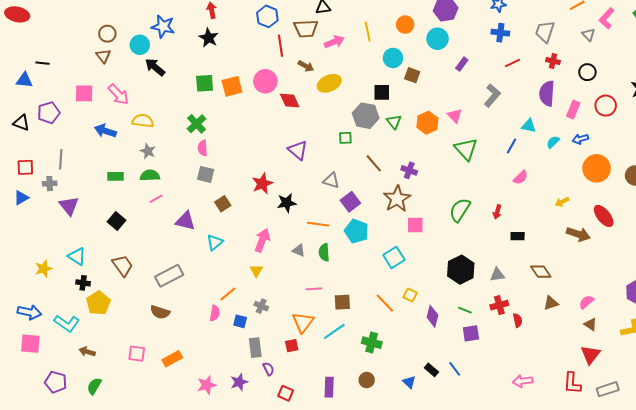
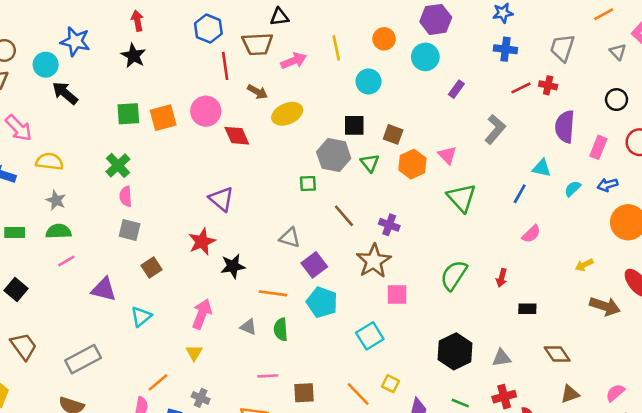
red cross: (553, 61) -> (548, 85), moved
brown square: (412, 75) -> (393, 134), moved
purple triangle: (298, 150) -> (221, 199), moved

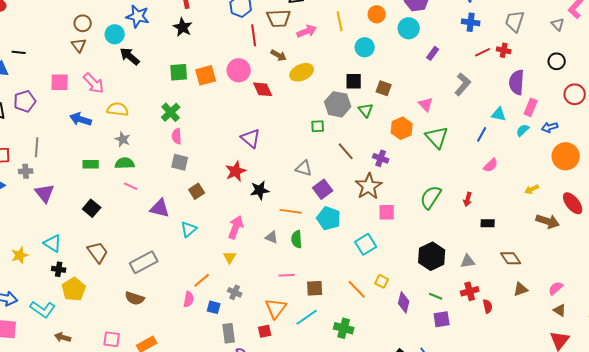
pink rectangle: (598, 147) -> (531, 107), moved
orange hexagon: (412, 164) -> (402, 128), moved
pink line: (66, 261) -> (131, 186), turned 56

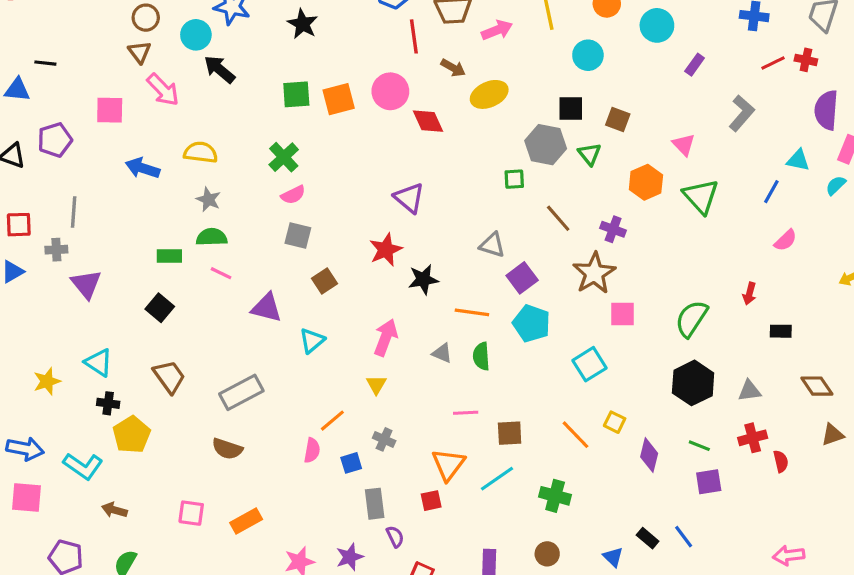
pink arrow: (94, 83) -> (163, 90), moved
pink semicircle: (177, 136) -> (293, 195), turned -112
green rectangle: (91, 164) -> (169, 256), moved
green semicircle: (431, 197) -> (691, 319), moved
blue square: (214, 307) -> (351, 463), turned -32

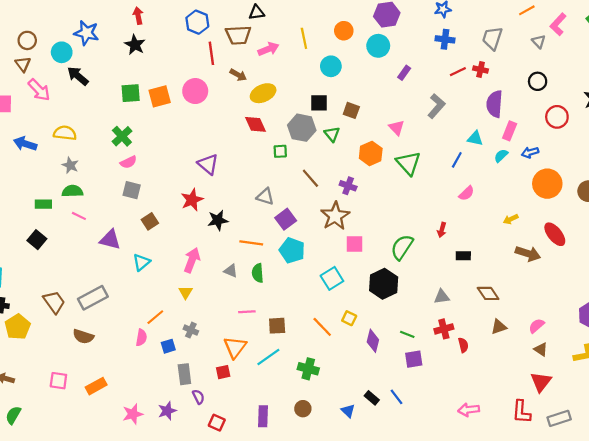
red diamond: (428, 121) -> (255, 124), moved
brown trapezoid: (169, 377) -> (54, 302), moved
black hexagon: (693, 383) -> (384, 284), moved

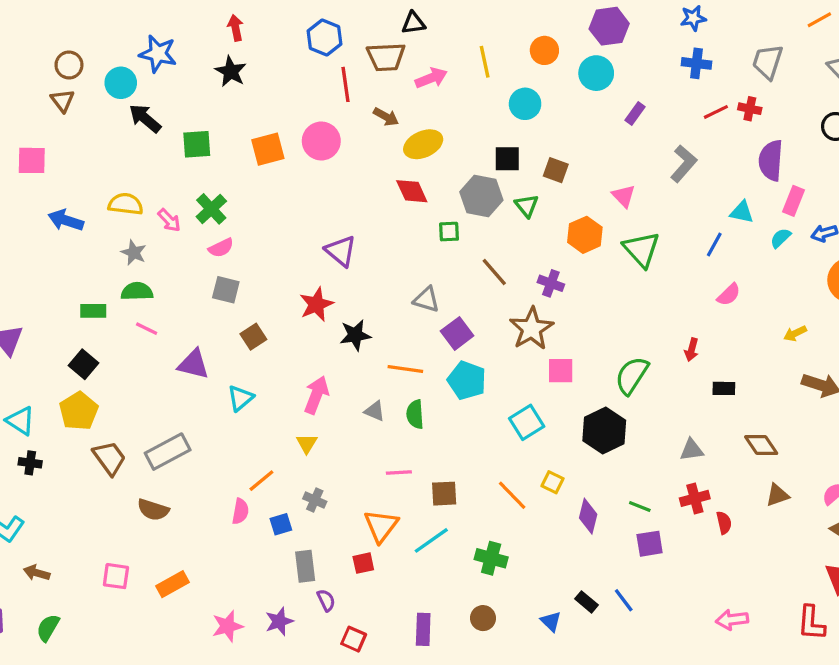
pink arrow: (39, 90) -> (169, 220), moved, size x0.7
green square: (131, 93) -> (197, 144), moved
yellow pentagon: (18, 327) -> (79, 411), moved

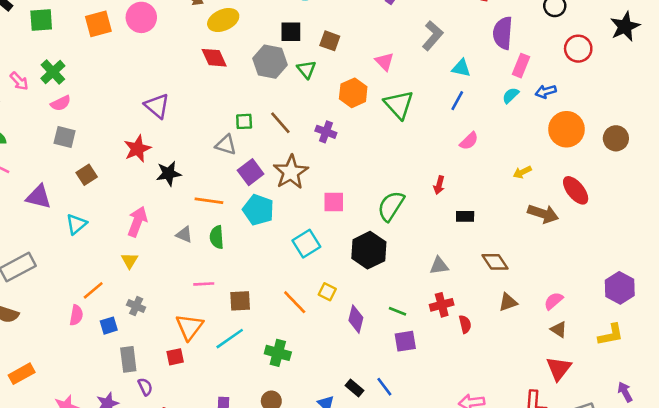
cyan triangle: (742, 212) -> (461, 68), moved
green square: (449, 232) -> (244, 121), moved
brown star: (532, 329) -> (291, 172), moved

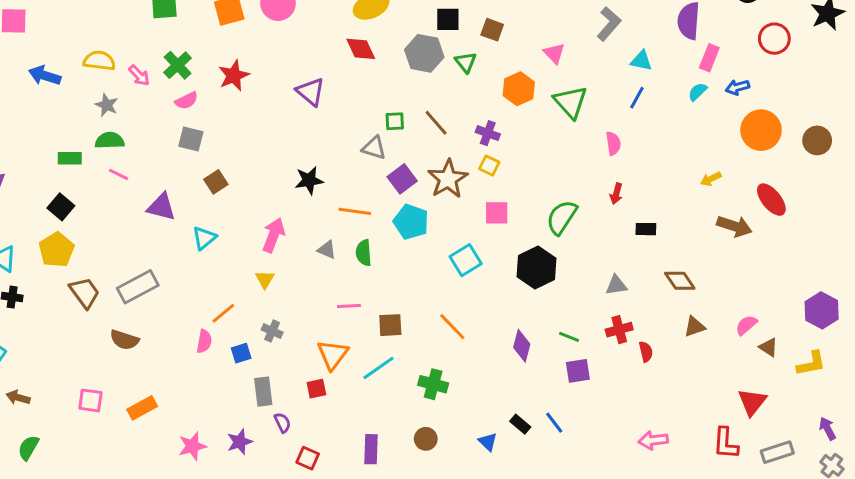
purple triangle: (157, 106) -> (311, 92), moved
pink semicircle: (469, 141) -> (613, 143), moved, turned -54
red star: (137, 149) -> (234, 75), moved
yellow square: (327, 292) -> (489, 166), moved
brown triangle: (559, 329) -> (768, 347), moved

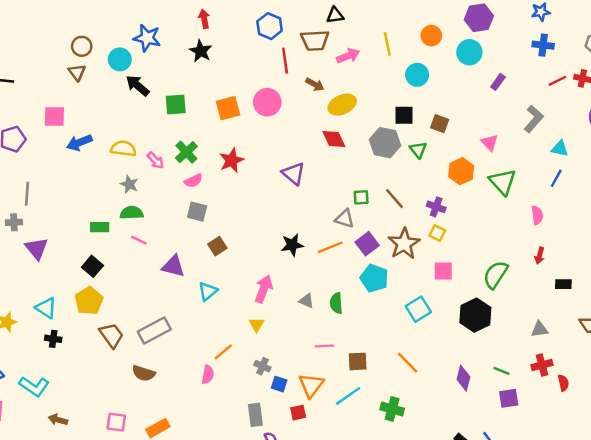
blue arrow: (45, 75) -> (79, 143), moved, turned -40
orange line: (355, 211) -> (330, 247), moved, turned -30
blue square: (241, 353) -> (279, 384), moved, turned 35

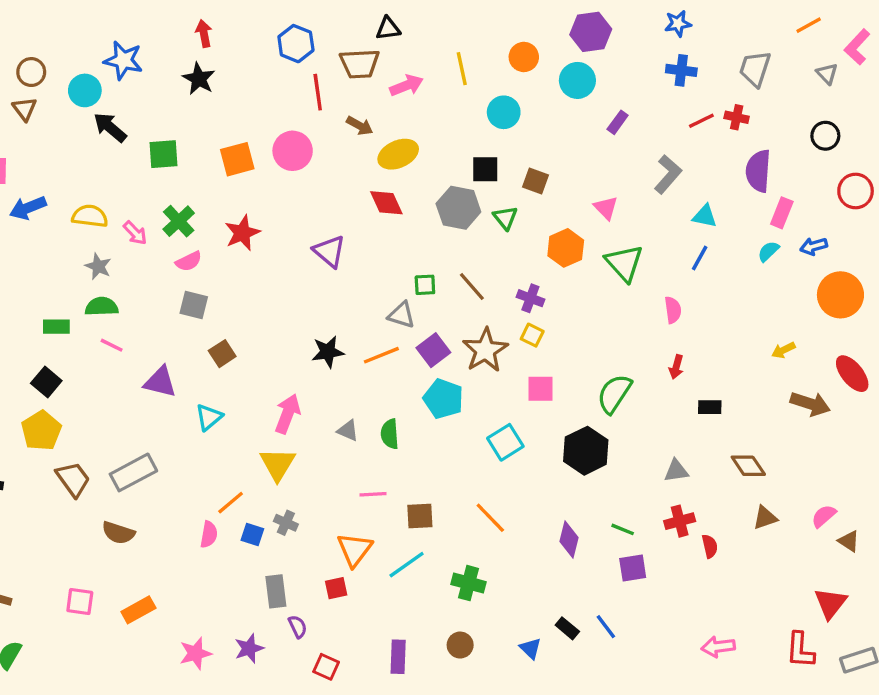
yellow triangle: (257, 325) -> (278, 464), size x1.6
blue square: (279, 384) -> (252, 534), moved

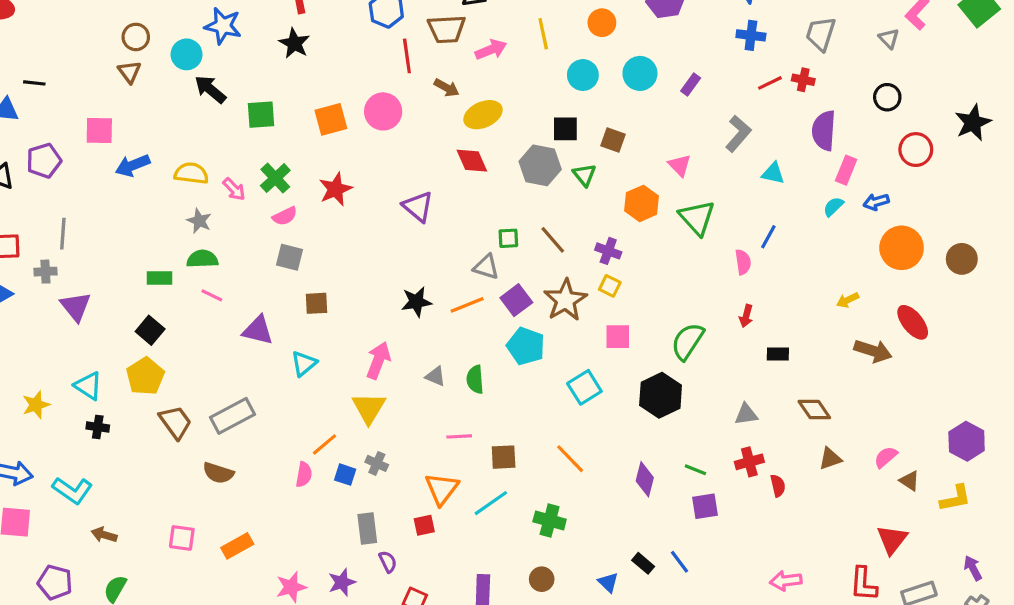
cyan circle: (577, 80) -> (640, 73), moved
blue line: (700, 258) -> (768, 237), moved
brown square: (222, 354) -> (317, 303), turned 30

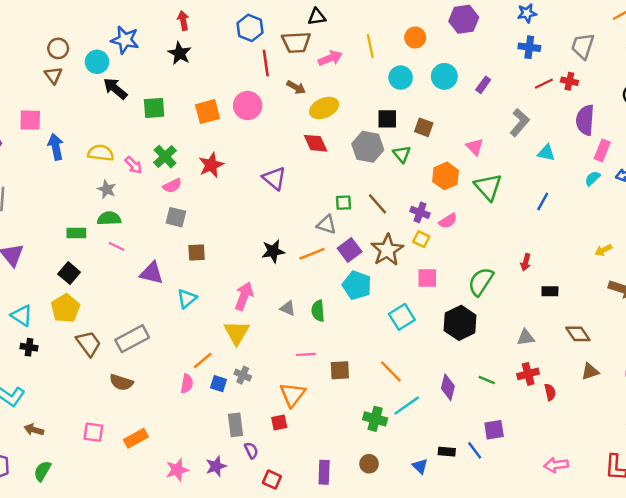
blue arrow: (133, 165) -> (56, 147), turned 100
pink semicircle: (743, 262) -> (448, 221), moved, turned 66
cyan line: (491, 503) -> (407, 405), moved
purple square: (705, 506) -> (494, 430), moved
black rectangle: (643, 563) -> (447, 452), turned -35

